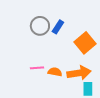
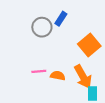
blue rectangle: (58, 27) -> (61, 19), moved
orange arrow: (79, 73) -> (83, 77), turned 70

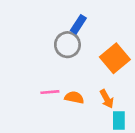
gray circle: (42, 27) -> (67, 45), moved
orange arrow: (83, 77) -> (107, 99), size x0.6

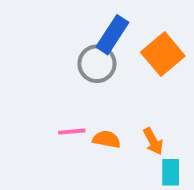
blue rectangle: (78, 24) -> (112, 35), size x1.4
orange square: (115, 58) -> (163, 54), moved

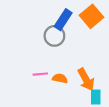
orange square: (163, 54) -> (92, 16), moved
orange arrow: (153, 141) -> (86, 80), size x1.5

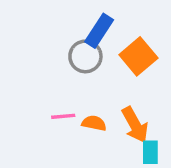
orange square: (92, 16) -> (138, 56), moved

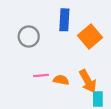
blue rectangle: (99, 31) -> (64, 20), turned -30
gray circle: (85, 56) -> (29, 37), moved

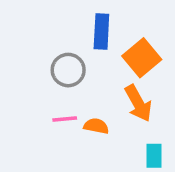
gray circle: (29, 37) -> (68, 70), moved
orange arrow: (88, 81) -> (138, 103), moved

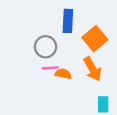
pink line: (65, 119) -> (50, 68), moved
orange semicircle: (96, 126) -> (63, 74), moved

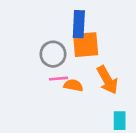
orange square: (95, 39) -> (86, 45), moved, turned 35

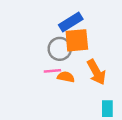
blue rectangle: (79, 24) -> (71, 22), turned 55
gray circle: (53, 54) -> (60, 49), moved

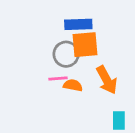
blue rectangle: (71, 22) -> (78, 24), turned 30

